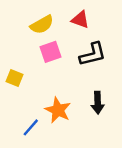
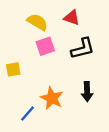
yellow semicircle: (42, 25) -> (37, 22), turned -120
yellow square: (15, 78) -> (13, 69), turned -32

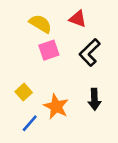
black L-shape: (83, 49) -> (90, 52), turned 150
yellow square: (13, 69) -> (24, 92), moved, turned -32

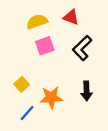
yellow semicircle: (40, 24) -> (37, 22), turned -50
orange star: (56, 106) -> (51, 98), turned -30

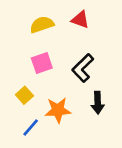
pink square: (45, 46) -> (42, 63), moved
black L-shape: (82, 48) -> (83, 68), moved

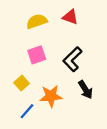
black arrow: (98, 103) -> (86, 90), turned -30

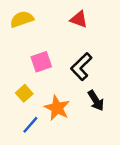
yellow semicircle: (37, 21) -> (22, 19), moved
orange star: (51, 96) -> (57, 108), turned 30

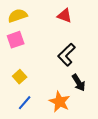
pink square: (41, 62) -> (16, 40), moved
orange star: (57, 108) -> (60, 102), moved

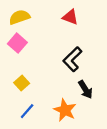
pink square: (16, 40) -> (17, 43), turned -30

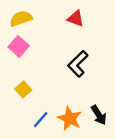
black arrow: (85, 90) -> (99, 115), moved
blue line: (27, 111) -> (41, 120), moved

